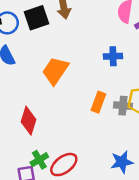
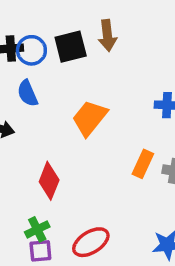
green cross: (39, 160) -> (37, 229), moved

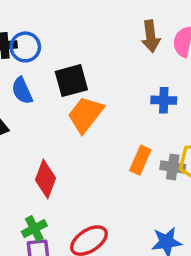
brown arrow: (107, 35) -> (151, 36), moved
black square: (71, 47) -> (71, 81), moved

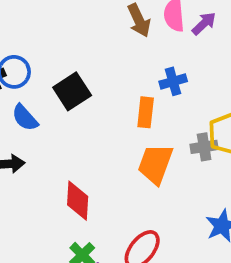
orange trapezoid: (86, 115) -> (155, 164), moved
orange rectangle: (140, 160) -> (146, 112), moved

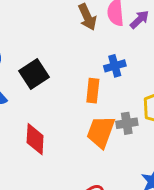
gray cross: (204, 147) -> (127, 123), moved
red diamond: (78, 201) -> (35, 139), moved

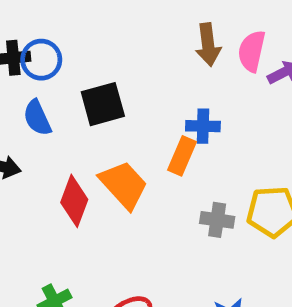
blue cross: (115, 66) -> (203, 126), moved
orange trapezoid: (101, 132) -> (124, 185), moved, turned 100

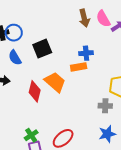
pink semicircle: (252, 51) -> (103, 19), turned -36
orange rectangle: (182, 156) -> (79, 67), turned 63
gray cross: (217, 220) -> (105, 106), moved

